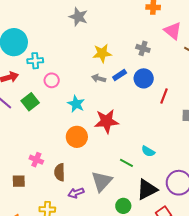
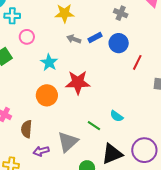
yellow star: (102, 53) -> (64, 13), moved

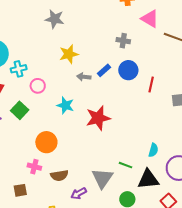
orange circle: (47, 95) -> (46, 142), moved
cyan semicircle: (117, 116) -> (153, 150), moved, turned -96
green line: (94, 126) -> (125, 165), moved
brown semicircle: (27, 129) -> (59, 175), turned -90
black triangle: (112, 154) -> (148, 179), turned 30

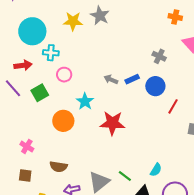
yellow star: (69, 54) -> (73, 21), moved
orange circle: (46, 142) -> (63, 121), moved
pink cross: (34, 167) -> (27, 146), moved
brown square: (20, 190) -> (25, 175), moved

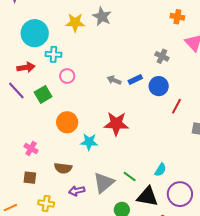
cyan star: (85, 101) -> (89, 142), moved, turned -30

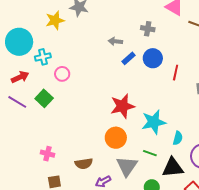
gray arrow: (114, 80) -> (115, 41), moved
orange circle: (67, 122) -> (116, 138), moved
cyan star: (89, 142) -> (154, 122), moved, size x1.4

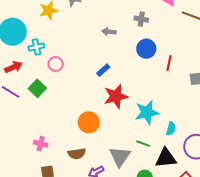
blue rectangle: (128, 58) -> (103, 70), moved
orange circle: (116, 138) -> (89, 122), moved

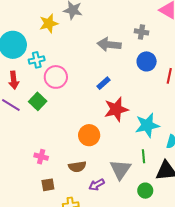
gray arrow: (109, 32) -> (109, 45), size x1.6
pink circle: (56, 64) -> (56, 77), size x1.5
red arrow: (13, 67) -> (14, 80), turned 108
green line: (143, 144) -> (143, 156), turned 64

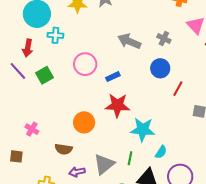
pink circle: (56, 77) -> (85, 64), moved
brown square: (48, 185) -> (16, 156), moved

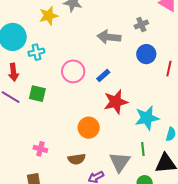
gray cross: (164, 39) -> (141, 25), turned -32
green square: (45, 75) -> (37, 94), turned -30

